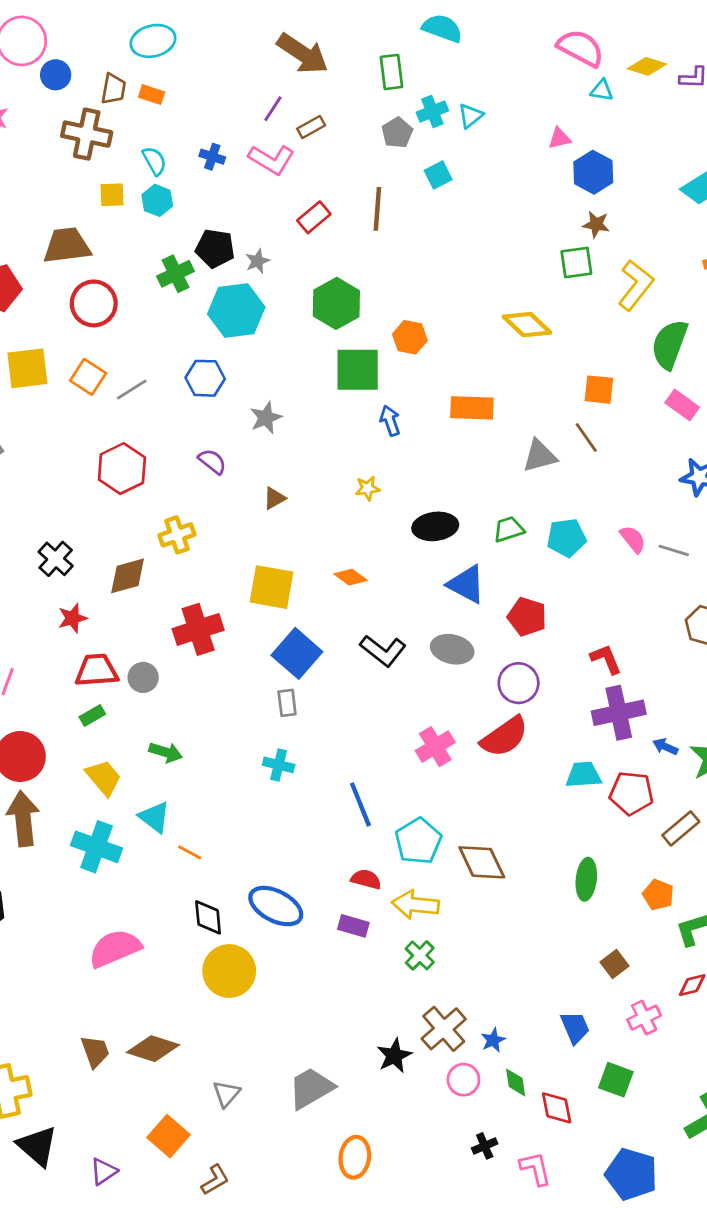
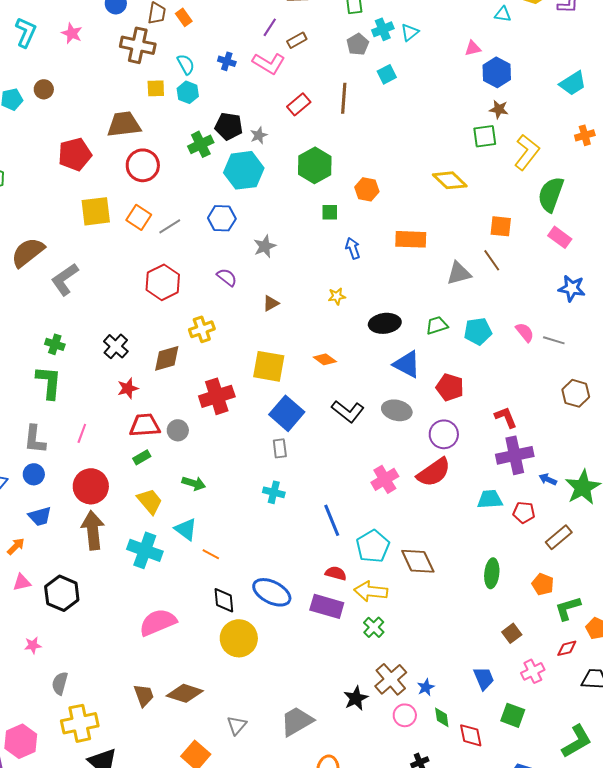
orange rectangle: (152, 95) -> (184, 17), turned 36
green square: (358, 370) -> (330, 212), size x0.5
red pentagon: (631, 793) -> (524, 512), size x0.7
purple rectangle: (353, 926) -> (327, 606), size x1.5

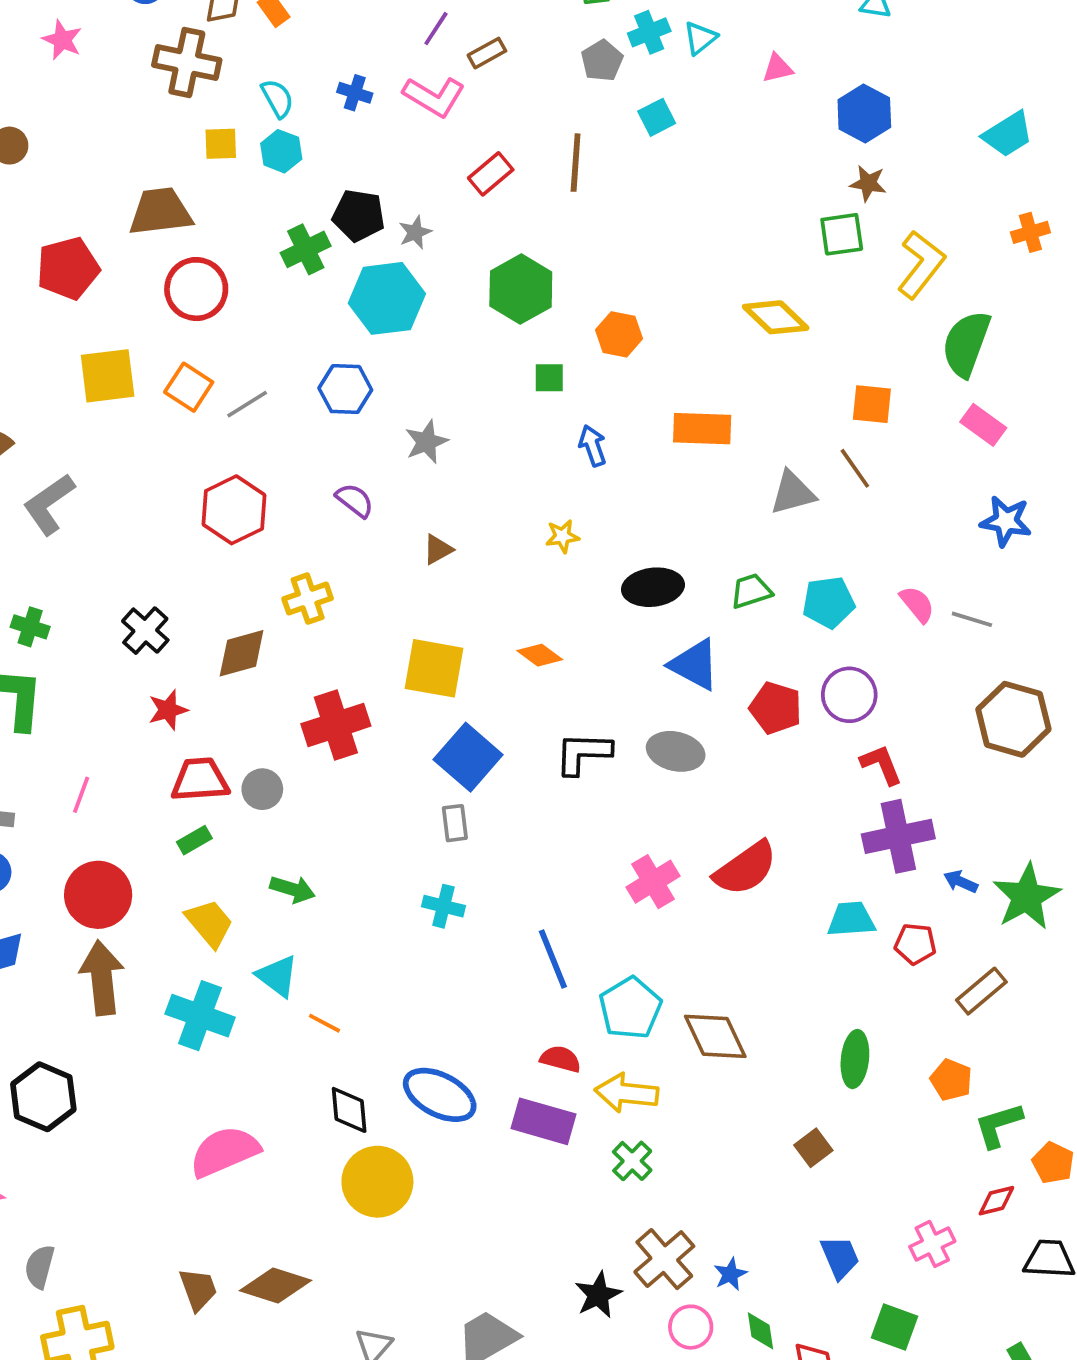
pink triangle: (473, 48) -> (778, 68), moved
brown hexagon: (576, 393) -> (1013, 719), size x1.4
black L-shape: (348, 411) -> (583, 753), turned 144
purple circle: (444, 434) -> (849, 695), moved
brown square: (512, 633) -> (813, 1148), moved

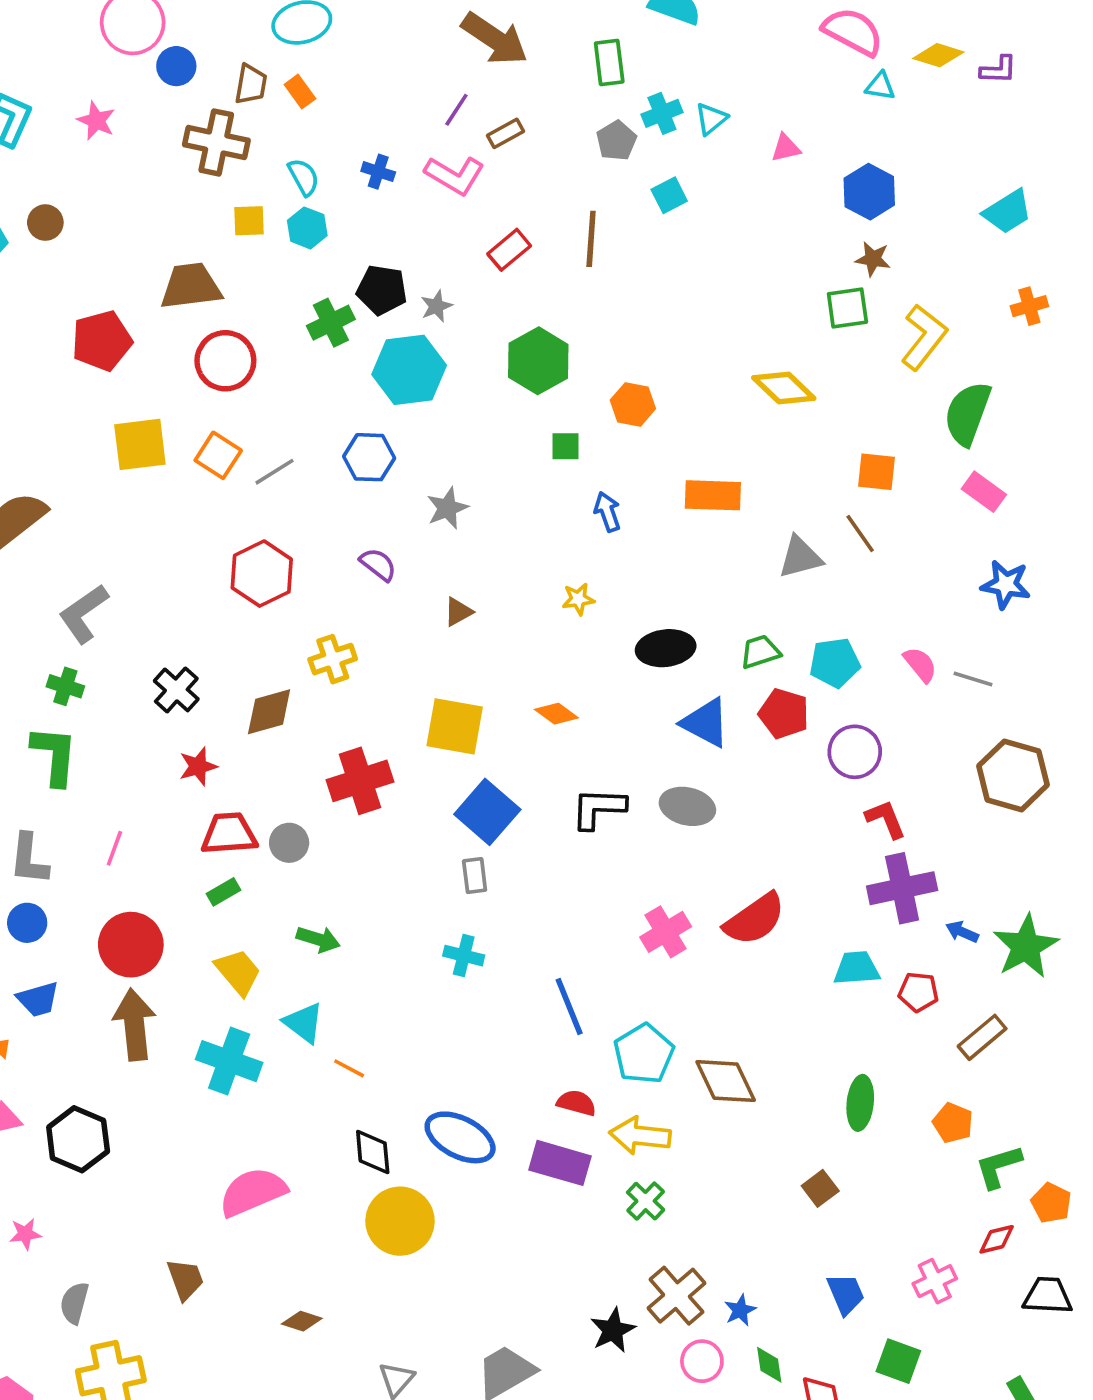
gray L-shape: (49, 504) -> (84, 614), moved
red pentagon: (776, 708) -> (784, 714), moved
brown diamond: (276, 1286) -> (302, 1321), size x0.6
brown trapezoid: (198, 1289) -> (185, 1279), moved

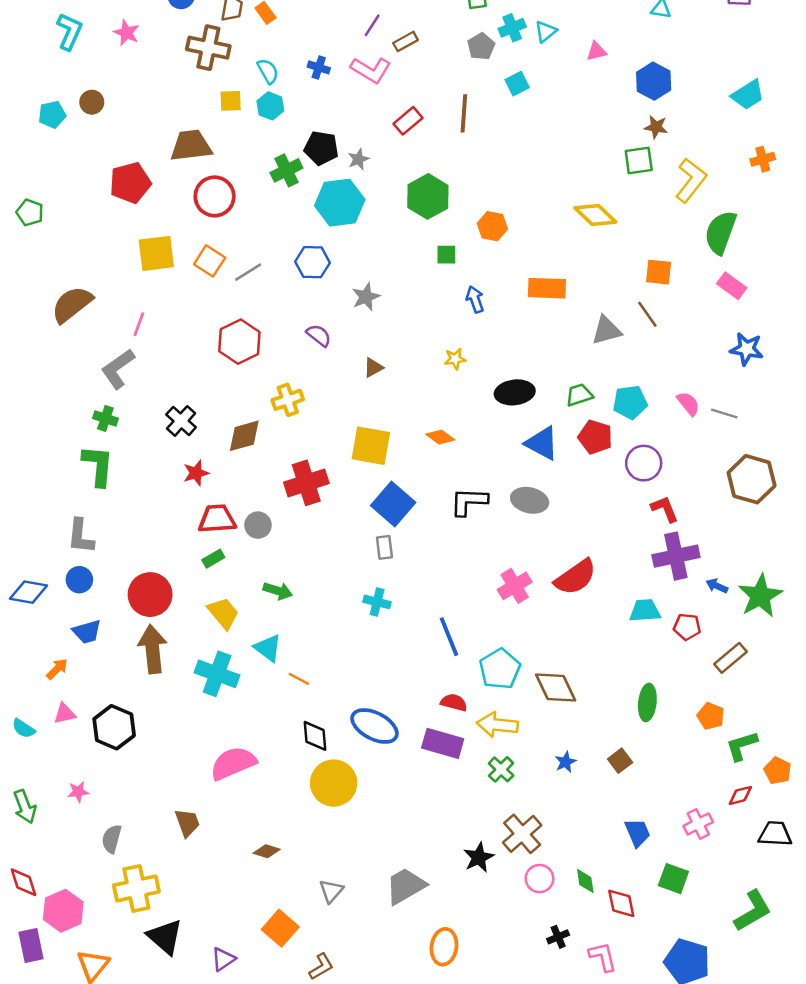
pink line: (114, 848) -> (139, 324), moved
blue star: (740, 1310) -> (566, 762), moved

